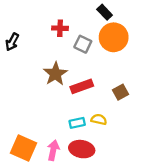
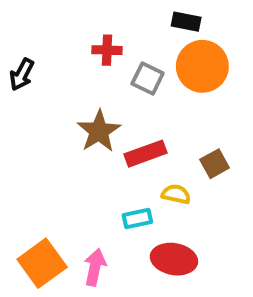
black rectangle: (105, 12) -> (186, 22), turned -35
yellow semicircle: (99, 119) -> (176, 194), moved
orange square: (24, 148) -> (42, 263), turned 30
red ellipse: (82, 149) -> (174, 259), moved

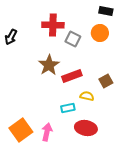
black rectangle: (186, 22) -> (106, 11), moved
red cross: (107, 50) -> (53, 25), size x1.5
orange circle: (202, 66) -> (100, 33), size x0.7

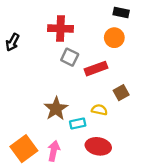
gray square: (73, 39) -> (70, 57), moved
brown star: (49, 65) -> (56, 109), moved
red rectangle: (72, 76) -> (96, 69), moved

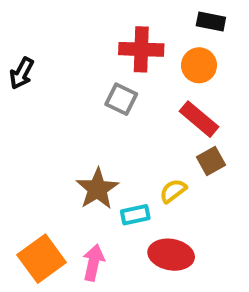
red cross: (61, 29) -> (141, 49), moved
red rectangle: (96, 69) -> (199, 119), moved, turned 60
yellow semicircle: (99, 110) -> (173, 191), turned -49

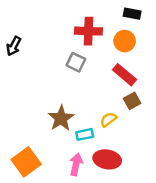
pink arrow: (93, 263) -> (76, 164), moved

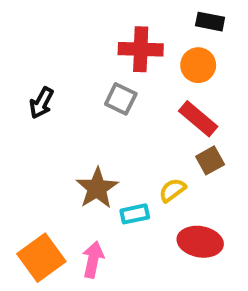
black arrow: (14, 46) -> (41, 103), moved
red ellipse: (107, 159) -> (200, 242), moved
pink arrow: (76, 164) -> (93, 260), moved

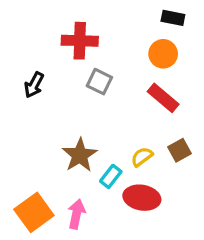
red cross: (141, 49) -> (80, 41), moved
brown square: (210, 160) -> (179, 150), moved
cyan rectangle: (135, 214) -> (111, 176), turned -40
red ellipse: (200, 242) -> (142, 198), moved

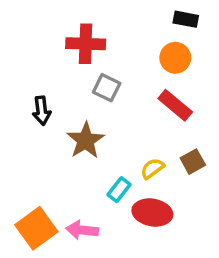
black arrow: (34, 85) -> (42, 111), moved, turned -35
brown star: (80, 155) -> (86, 140), moved
pink arrow: (76, 214) -> (82, 230), turned -96

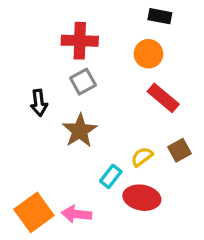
black rectangle: (186, 19) -> (160, 16), moved
orange circle: (175, 58) -> (148, 54), moved
gray square: (107, 88) -> (83, 82), moved, turned 35

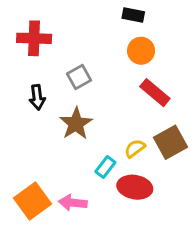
black rectangle: (160, 16) -> (133, 15), moved
red cross: (80, 41) -> (34, 38), moved
brown square: (179, 150) -> (170, 142), size x1.5

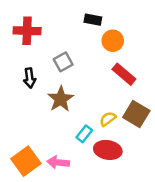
black rectangle: (133, 15) -> (93, 20), moved
brown square: (170, 142) -> (136, 114), turned -30

